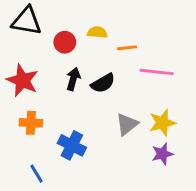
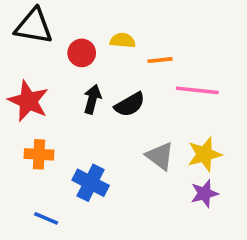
gray triangle: (127, 124) -> (160, 156), turned -45
blue line: (37, 174) -> (46, 218), turned -36

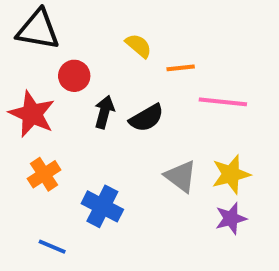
yellow semicircle: (123, 40) -> (138, 46), turned 35
red circle: (82, 53) -> (74, 76), moved
orange cross: (39, 154) -> (44, 174), turned -36

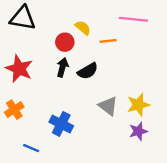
red circle: (74, 76) -> (65, 42), moved
pink line: (223, 102) -> (133, 19), moved
orange cross: (44, 174) -> (14, 110), moved

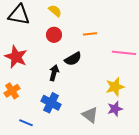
pink line: (133, 19) -> (124, 53), moved
yellow semicircle: (83, 28) -> (55, 11), moved
black arrow: (62, 67) -> (54, 73), moved
gray triangle: (108, 106) -> (90, 115), moved

